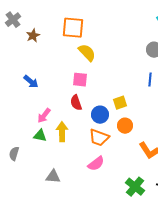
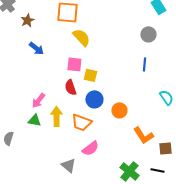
blue arrow: (31, 82) -> (36, 48), moved
yellow square: (120, 103) -> (90, 75), moved, turned 32
orange trapezoid: (99, 138) -> (81, 122), moved
gray triangle: (53, 177) -> (68, 165), moved, turned 35

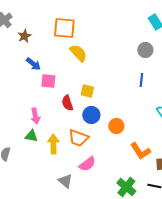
pink square: (74, 64) -> (48, 81), moved
pink arrow: (38, 100) -> (35, 116), turned -49
yellow arrow: (56, 116) -> (53, 144), moved

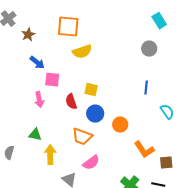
yellow semicircle: (78, 53) -> (82, 52), turned 114
blue line: (141, 80) -> (146, 88), moved
pink arrow: (35, 116) -> (39, 100), moved
yellow arrow: (53, 144) -> (50, 155), moved

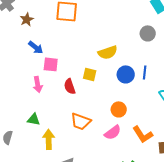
yellow semicircle: (82, 52) -> (108, 52), moved
blue circle: (95, 114) -> (126, 74), moved
pink semicircle: (91, 163) -> (113, 132), moved

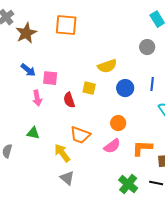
brown star: (27, 19) -> (26, 33), size x1.5
blue arrow: (36, 47) -> (28, 70), moved
blue line: (145, 72) -> (152, 84), moved
orange L-shape: (143, 134) -> (142, 148), turned 125
yellow arrow: (49, 139) -> (62, 153), moved, turned -36

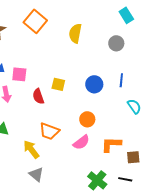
orange square: (66, 25) -> (35, 21), turned 35
yellow semicircle: (107, 66) -> (75, 33), moved, turned 120

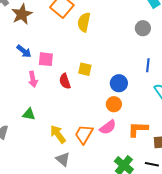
yellow semicircle: (75, 33) -> (84, 22), moved
blue circle: (94, 84) -> (119, 83), moved
orange trapezoid: (49, 131) -> (84, 134), moved, turned 100

